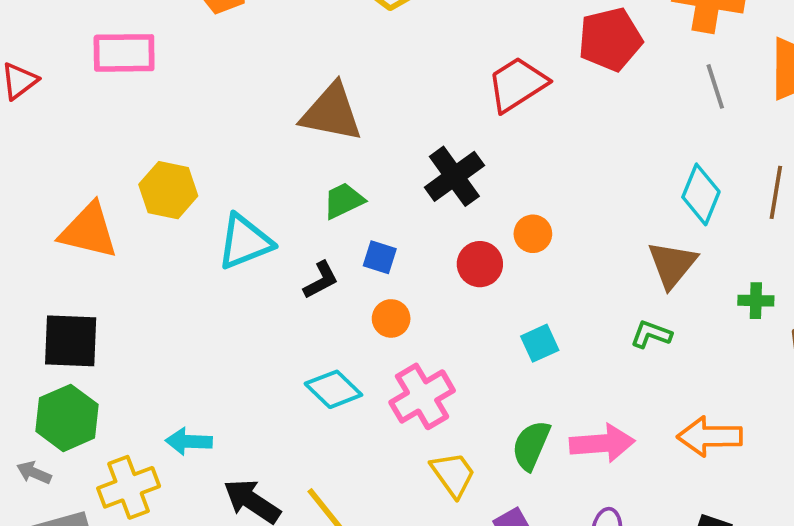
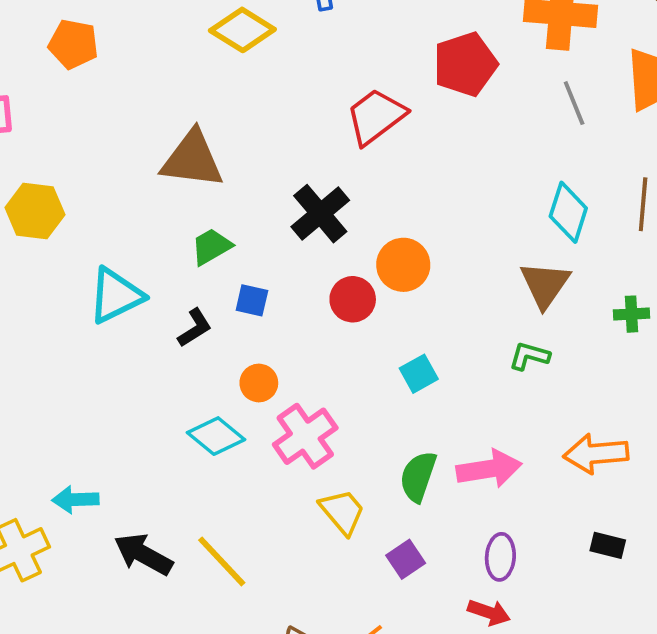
yellow hexagon: (168, 190) -> (35, 211), moved
orange circle: (533, 234) -> (403, 265), size x1.4
orange circle: (391, 318) -> (259, 383), moved

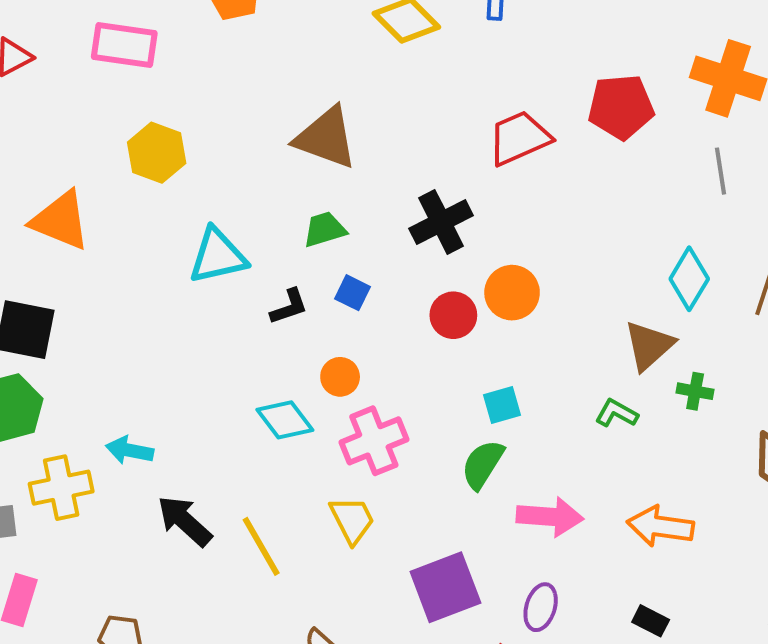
green cross: (632, 314) -> (695, 391), moved
green semicircle: (418, 476) -> (483, 464), moved
yellow trapezoid: (342, 512) -> (352, 520), moved
purple square: (406, 559) -> (445, 587), size x1.8

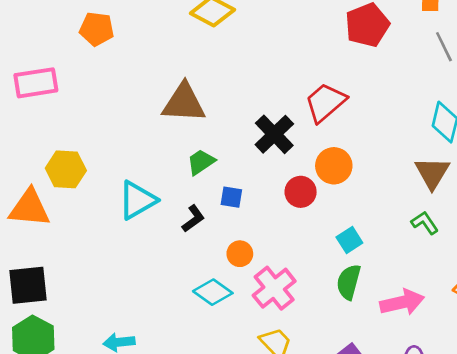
red trapezoid: (519, 138) -> (325, 102), moved
yellow hexagon: (157, 153) -> (66, 169), moved
green L-shape: (617, 413) -> (425, 223), turned 44

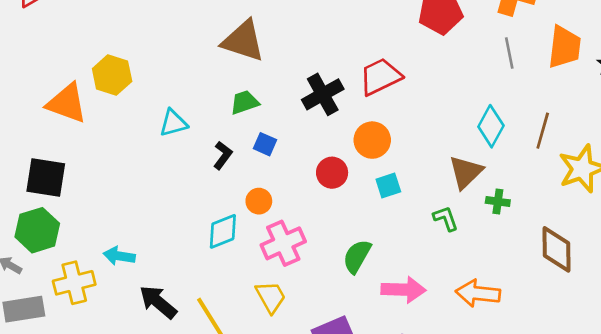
red circle: (301, 192) -> (332, 173), moved
cyan triangle: (137, 200) -> (173, 123), size x0.7
black L-shape: (193, 219) -> (223, 155), turned -32
cyan square: (349, 240) -> (388, 185), moved
cyan diamond: (213, 292) -> (223, 231), turned -72

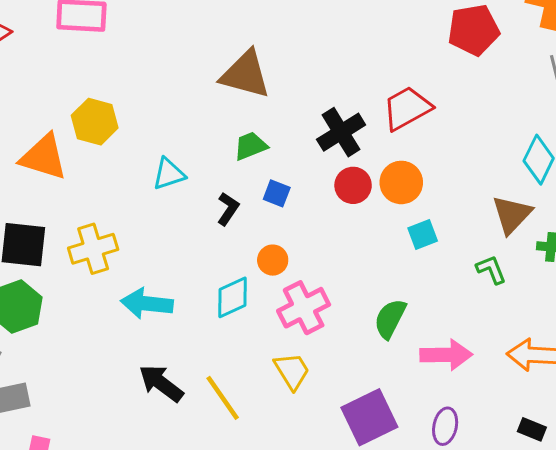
red circle: (332, 173) -> (353, 185), moved
cyan arrow: (119, 256) -> (147, 304), moved, size x1.4
yellow cross: (74, 283) -> (93, 249), moved

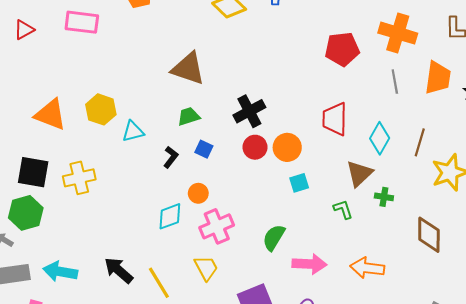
red trapezoid: (407, 108) -> (335, 119), moved, turned -64
yellow hexagon: (95, 122) -> (101, 109), moved
cyan arrow: (147, 304) -> (60, 272), moved

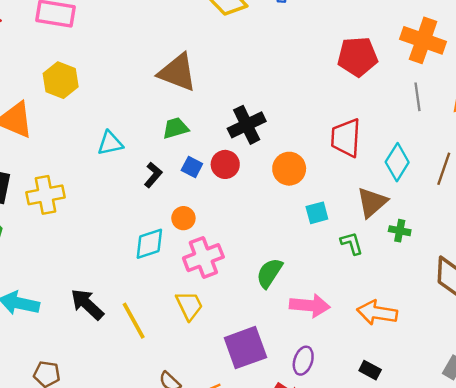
yellow hexagon: (101, 109) -> (61, 80), moved
red circle: (255, 147) -> (225, 164), moved
cyan square: (299, 183) -> (317, 213), moved

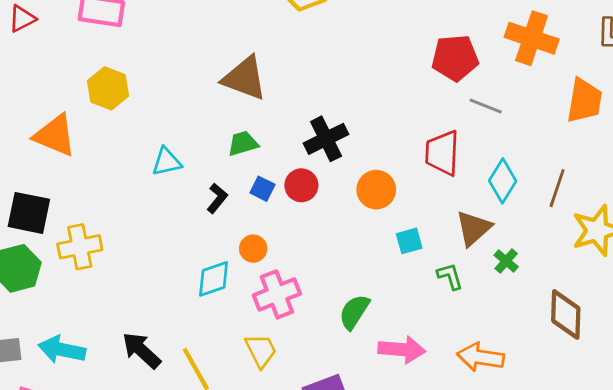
gray line: (417, 97) -> (486, 106), moved, turned -60
yellow cross: (46, 195) -> (80, 247), moved
green cross: (400, 231) -> (506, 261), turned 30

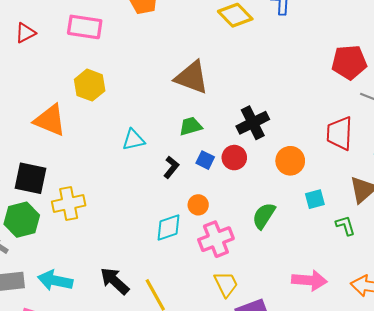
green semicircle: (354, 312) -> (264, 216), moved
yellow trapezoid: (261, 351) -> (226, 284), moved

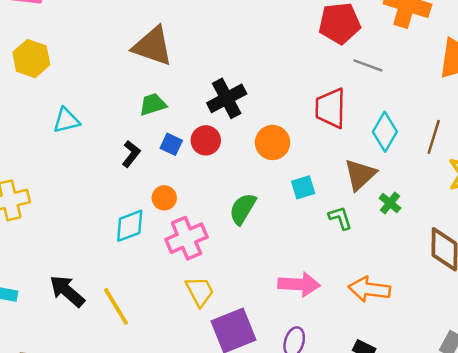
cyan triangle: (133, 140) -> (66, 120), moved

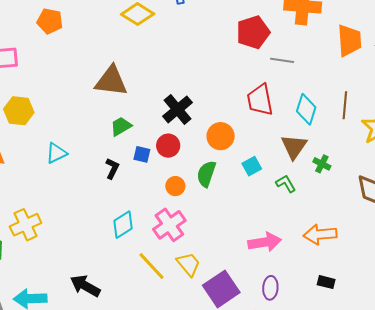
orange circle: (164, 198) -> (175, 186), moved
green semicircle: (243, 209) -> (206, 174), moved
yellow line: (116, 306) -> (151, 266), moved

